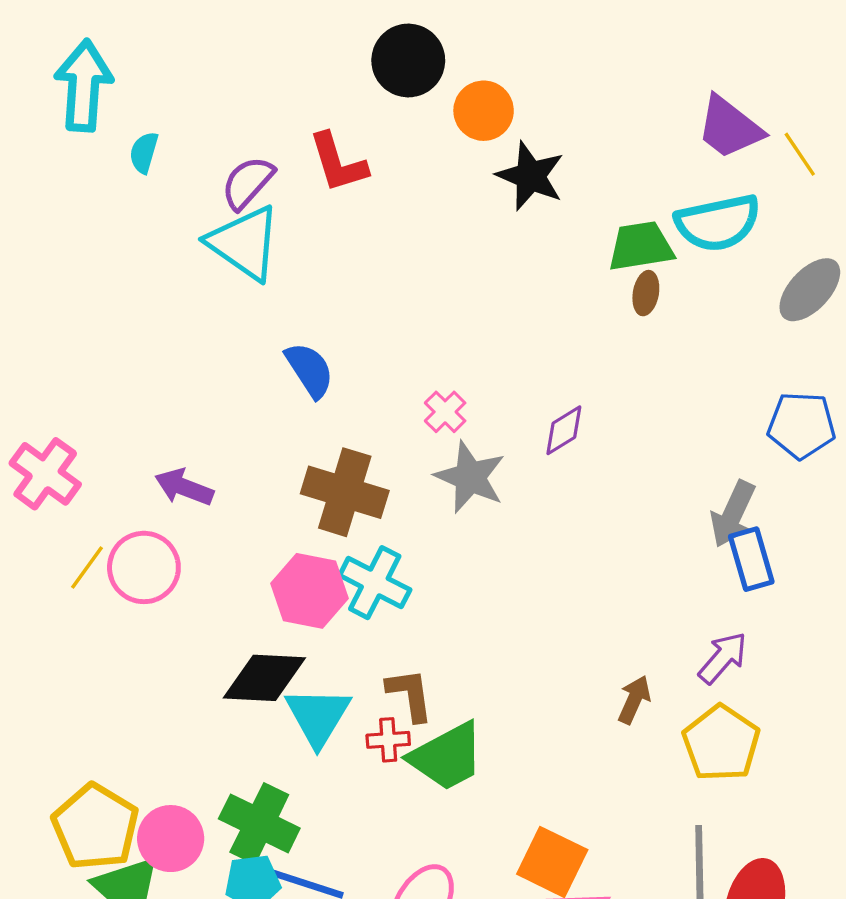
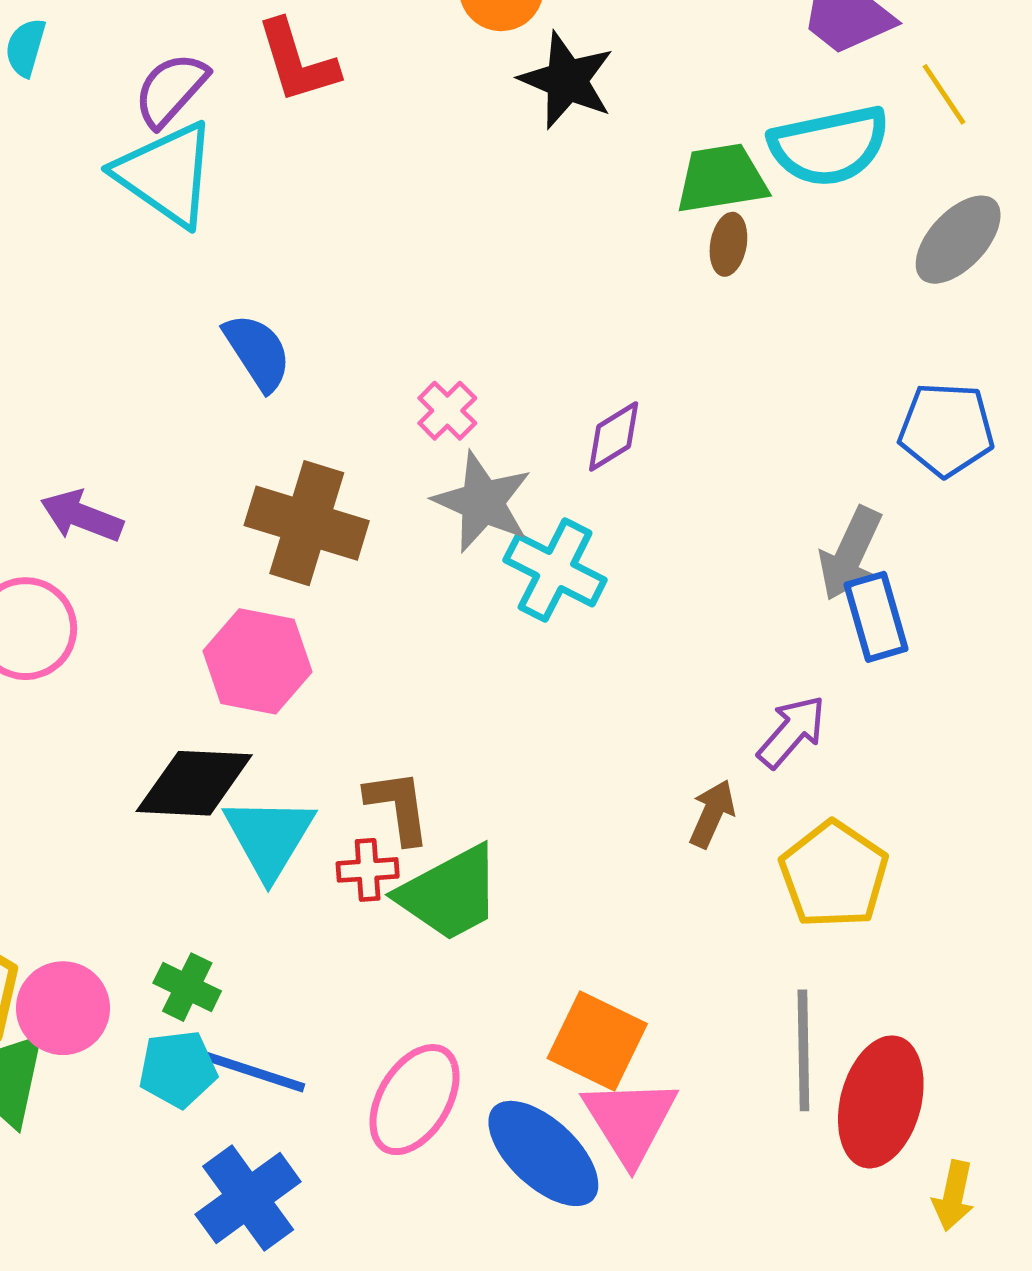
yellow line: (800, 154) -> (944, 94), moved
cyan cross: (375, 583) -> (555, 570), moved
purple arrow: (723, 658) -> (792, 732), moved
green cross: (259, 823) -> (187, 987), size x0.6

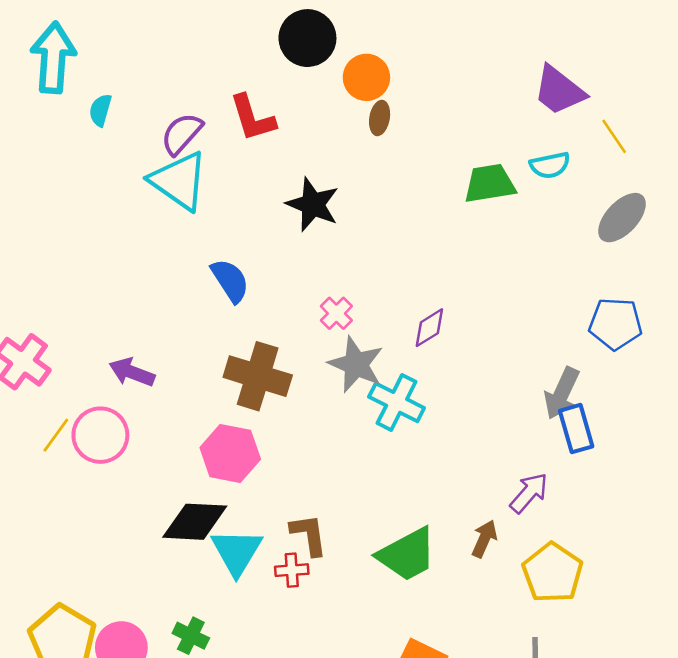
black star: (567, 80) -> (313, 204), moved
cyan semicircle: (829, 146) -> (550, 165), size x0.6
brown ellipse: (728, 244) -> (380, 118), moved
green trapezoid: (450, 893) -> (407, 554), moved

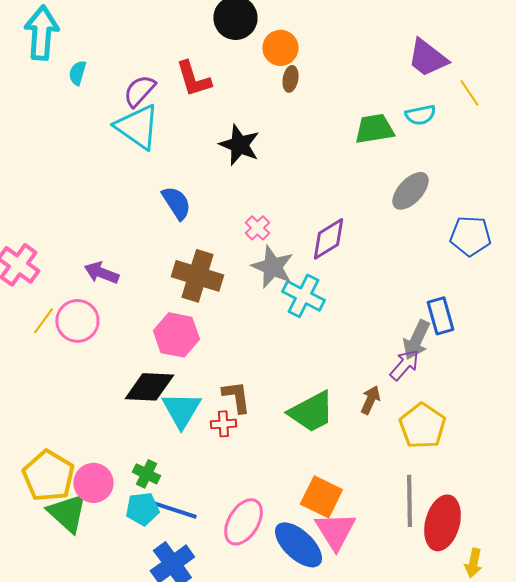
gray ellipse: (622, 218) -> (410, 191), moved
purple diamond: (429, 328) -> (328, 239), size x1.4
gray arrow: (562, 393) -> (416, 340), moved

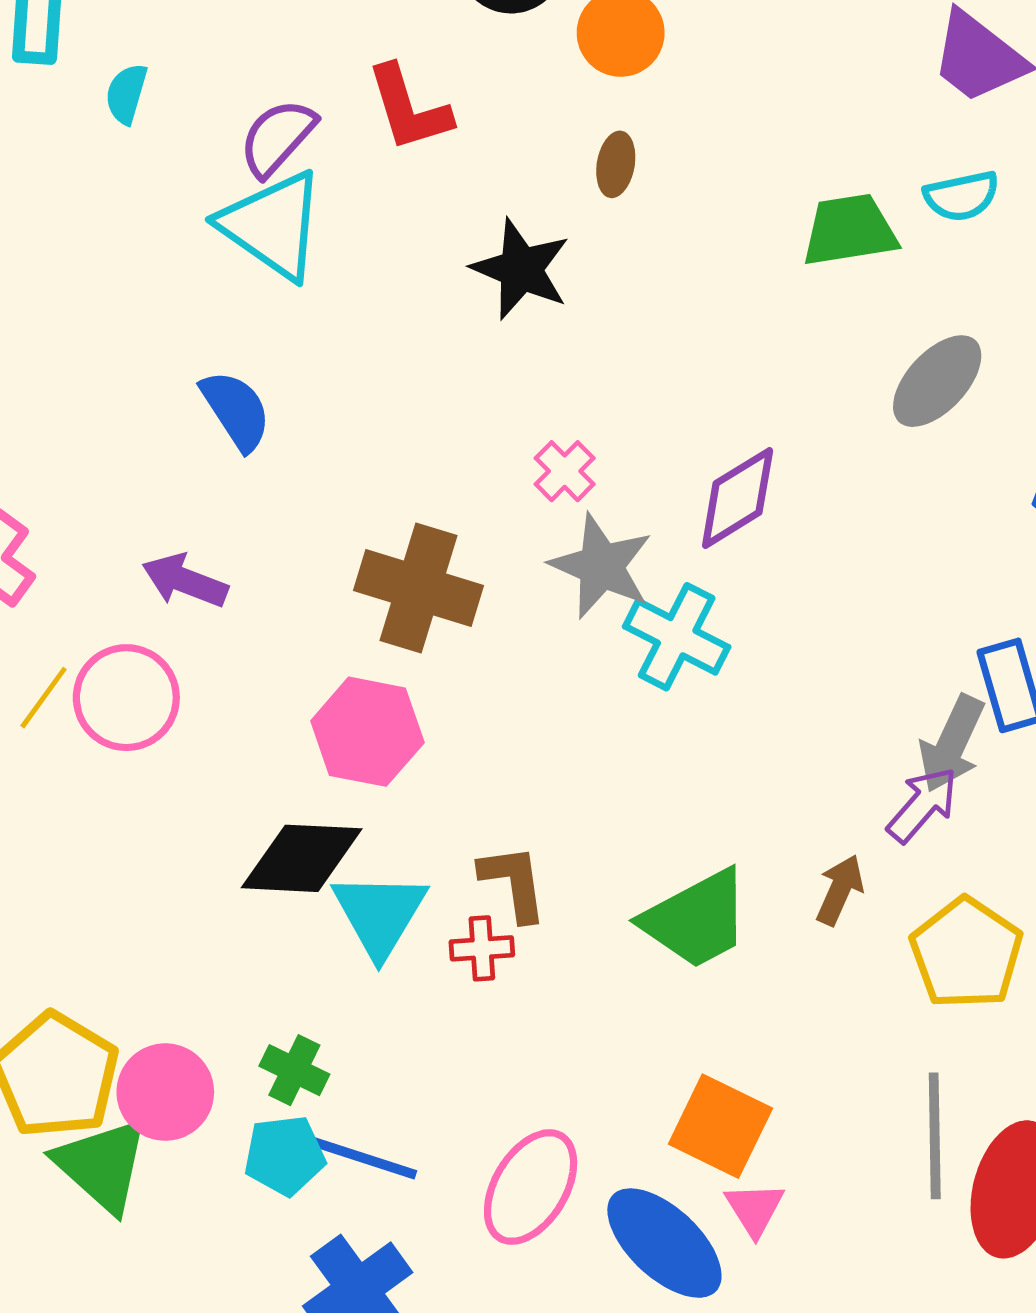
brown ellipse: (290, 79) -> (616, 164), moved
blue semicircle: (176, 203) -> (236, 410), moved
pink triangle: (335, 531) -> (755, 1209), size x0.6

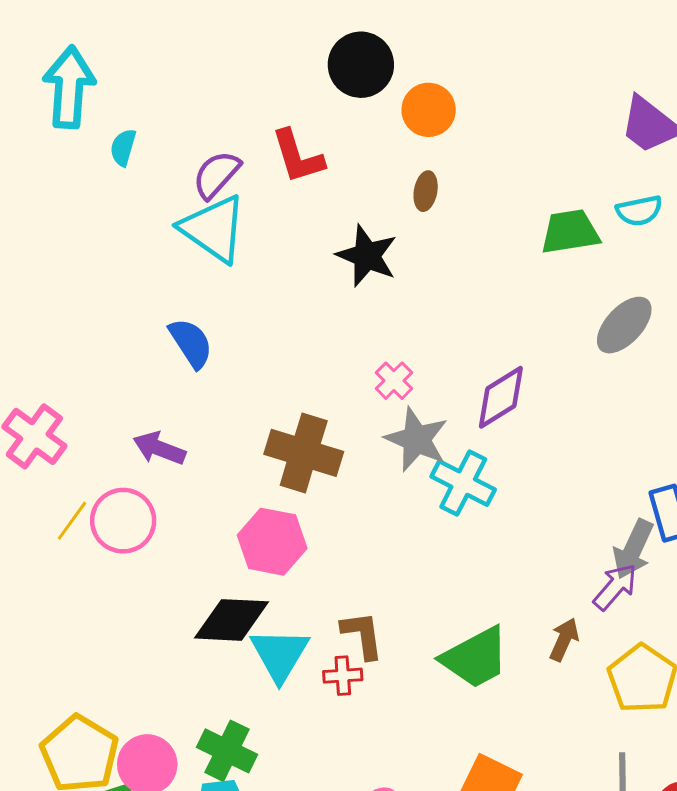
green cross: (294, 1070) -> (227, 751), size x1.4

